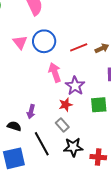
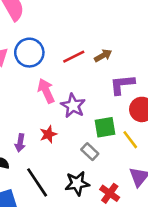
red star: (66, 105) -> (48, 134), moved
gray rectangle: (62, 125) -> (90, 152), moved
red cross: (98, 157) -> (110, 193), turned 35

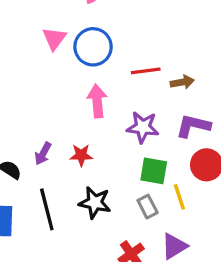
purple star: (73, 106) -> (143, 127), moved, turned 30
gray rectangle: (90, 152) -> (148, 207), moved
black star: (77, 183) -> (95, 203), moved

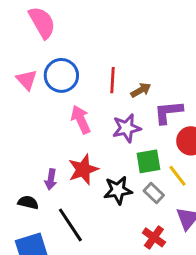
red line: (146, 71) -> (112, 80), turned -60
brown arrow: (182, 82) -> (141, 90), moved
red star: (81, 155) -> (83, 169), size x1.5
black star: (95, 203) -> (118, 190), moved

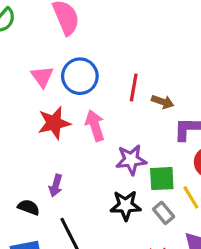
brown arrow: (141, 90) -> (163, 102), turned 42
purple star: (127, 128) -> (131, 160), moved
red star: (83, 169) -> (54, 123), moved

